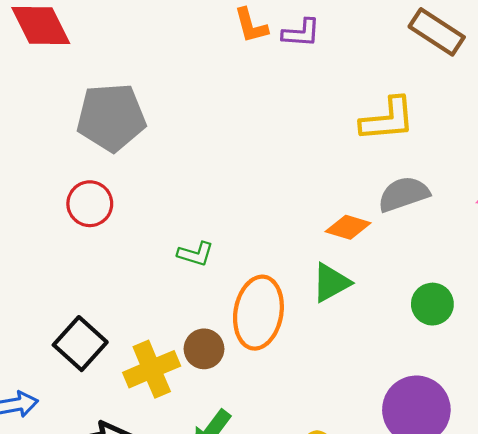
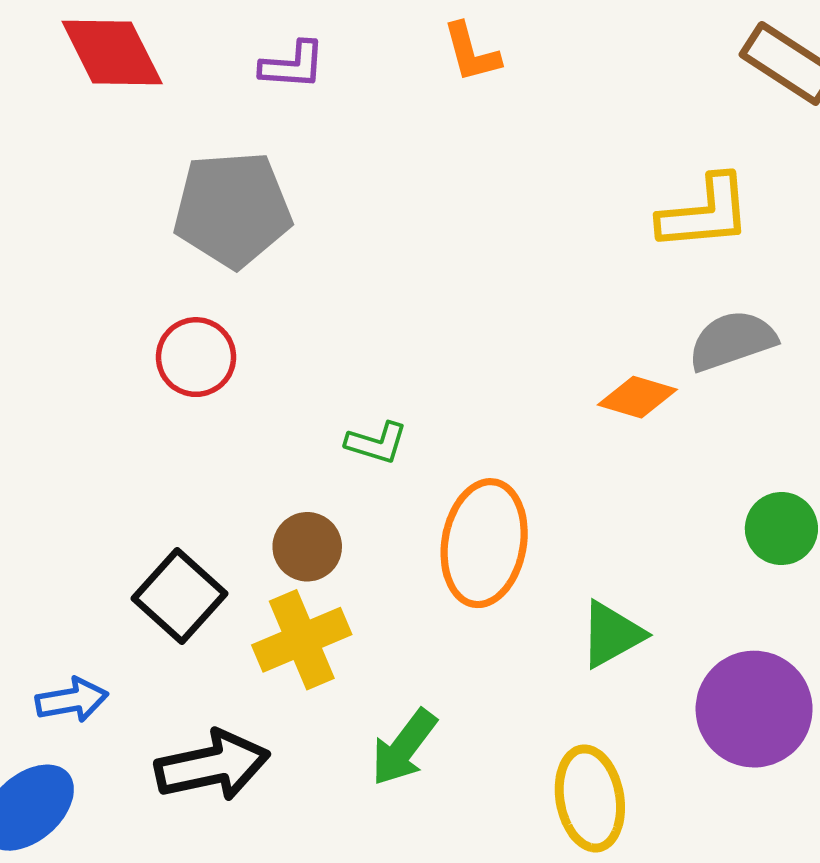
purple L-shape: (301, 33) -> (293, 65), moved
green triangle: (331, 283) -> (612, 634), moved
brown circle: (204, 349) -> (307, 547), moved

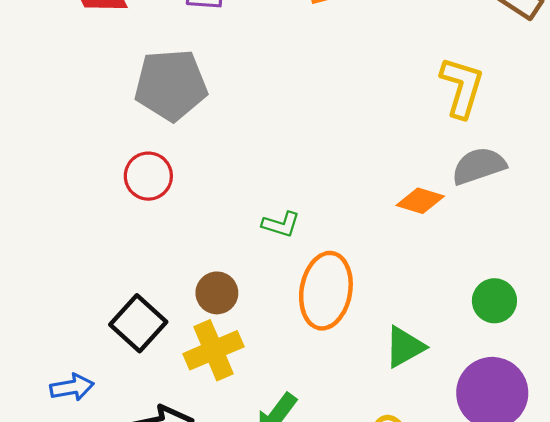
yellow L-shape: (705, 213) -> (462, 87), turned -68
green L-shape: (377, 443) -> (281, 224), moved
green circle: (781, 529) -> (494, 301), moved

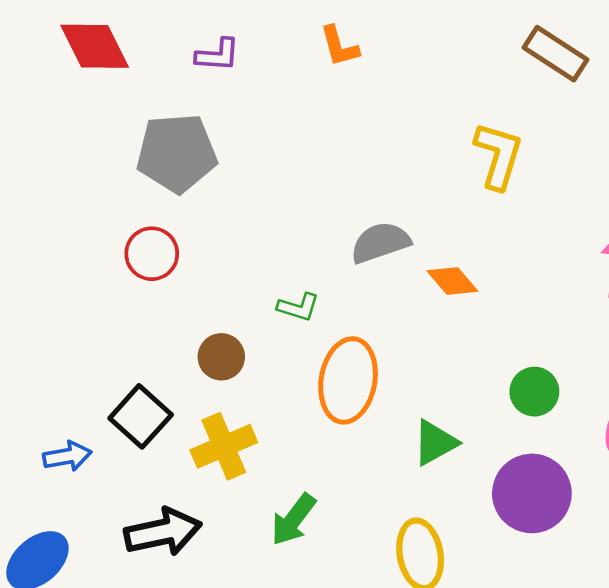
gray semicircle: (479, 166) -> (380, 243), moved
orange diamond: (420, 201) -> (452, 281), turned 33
brown circle: (217, 293) -> (221, 357), moved
blue arrow: (72, 387) -> (67, 456), moved

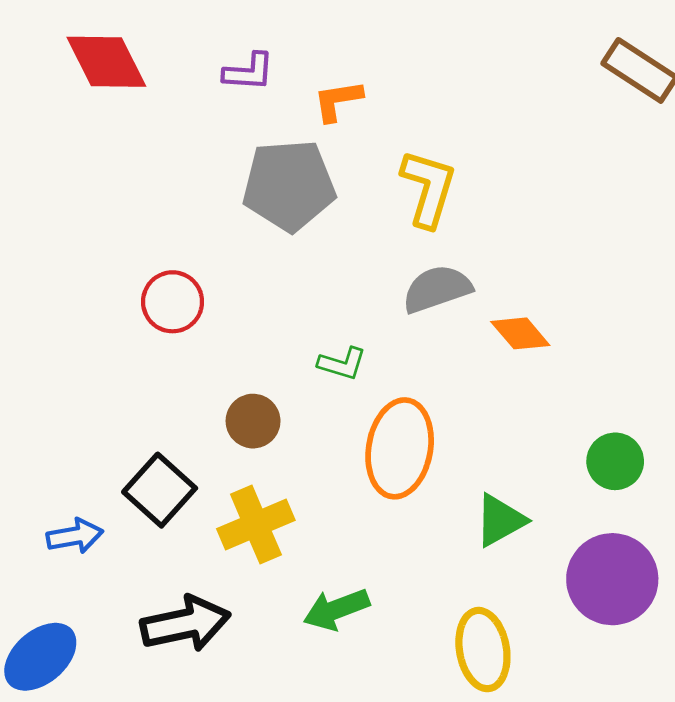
orange L-shape: (339, 46) -> (338, 101), moved, turned 96
gray pentagon: (177, 153) -> (289, 185), moved
yellow L-shape: (498, 156) -> (428, 188), moved
green arrow: (293, 520) -> (336, 609), turned 32

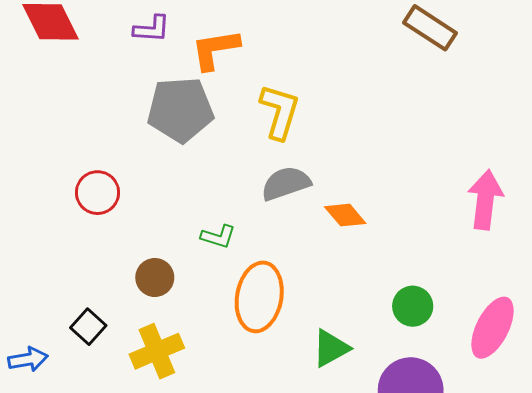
orange L-shape: (338, 101) -> (215, 49), size x1.4
black square: (160, 490) -> (88, 327), size x0.7

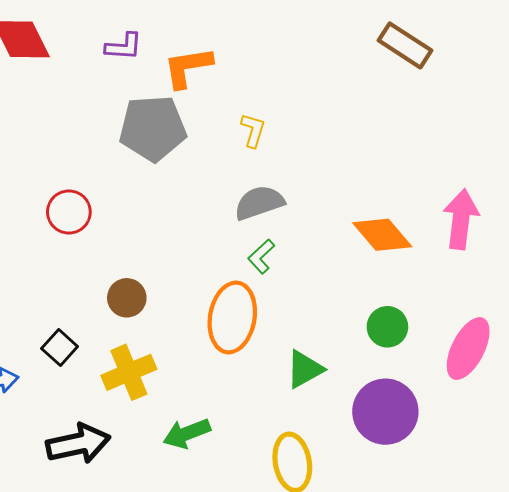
yellow L-shape: (280, 112) -> (253, 130), size x0.6
orange diamond: (345, 215) -> (382, 235), moved, size x1.4
green L-shape: (218, 237) -> (261, 256), moved, turned 120

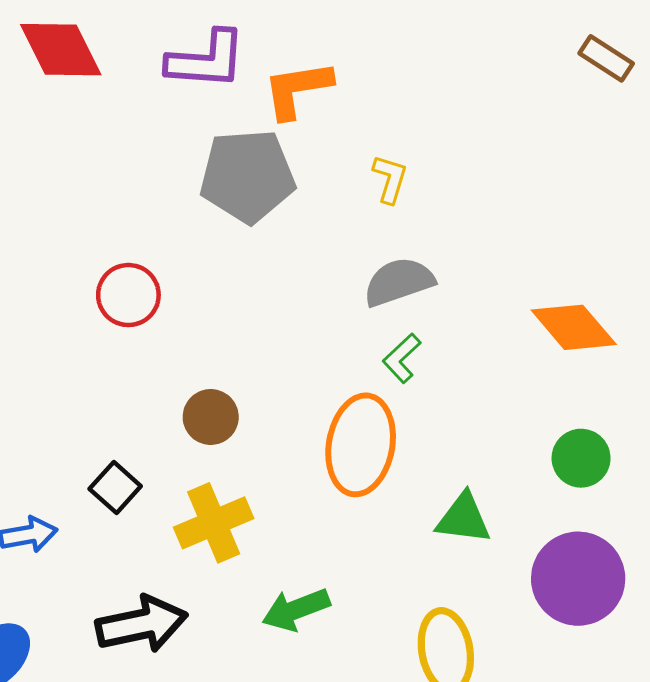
brown rectangle: (405, 45) -> (606, 58), size x0.7
purple L-shape: (124, 47) -> (206, 60), size x1.5
green triangle: (305, 369) -> (463, 518), turned 36

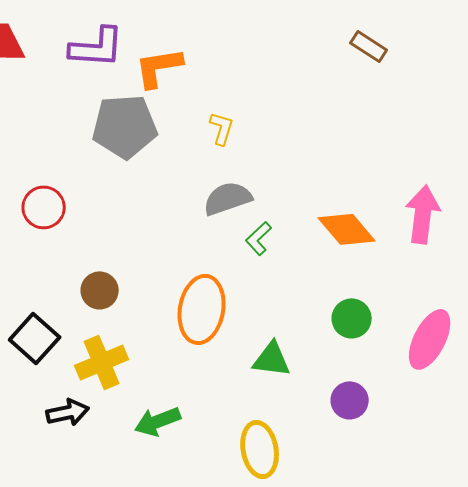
green L-shape: (402, 358) -> (259, 238), moved
black square: (115, 488) -> (35, 338), size x1.4
purple circle: (578, 579) -> (350, 400), size x0.6
black arrow: (142, 624) -> (68, 412), moved, size x0.7

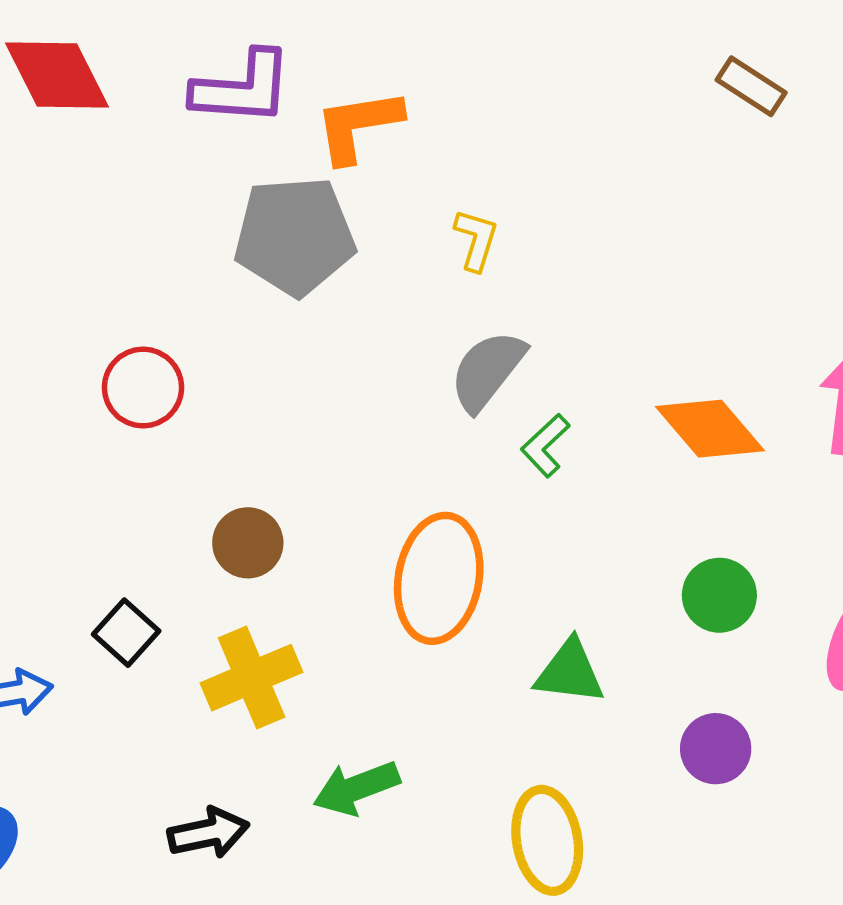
gray semicircle: (228, 198) -> (487, 371), turned -33
black square: (35, 338) -> (126, 633), size x0.7
black arrow: (68, 412) -> (209, 833), moved

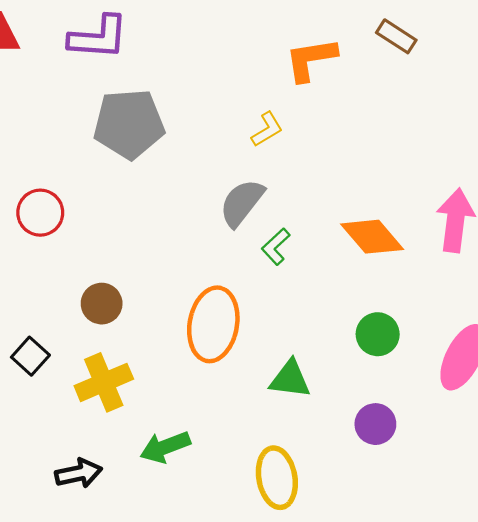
orange L-shape: (358, 126) -> (311, 59), moved
yellow L-shape: (476, 240) -> (267, 129), moved, turned 42

